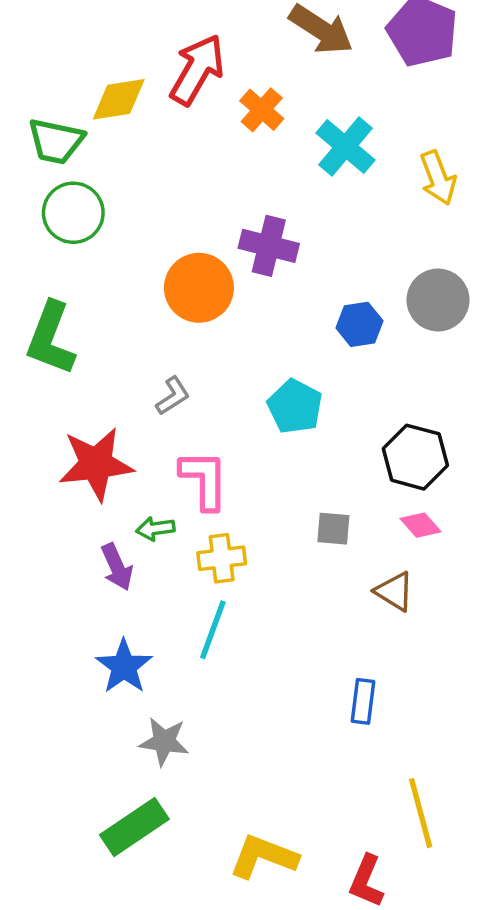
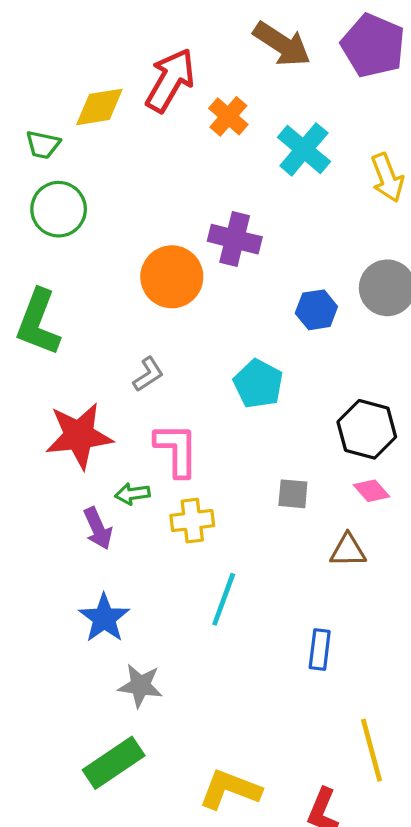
green trapezoid: (56, 141) -> (43, 145), size x0.7
brown triangle: (394, 591) -> (348, 550), turned -33
cyan line: (213, 630) -> (224, 599), moved

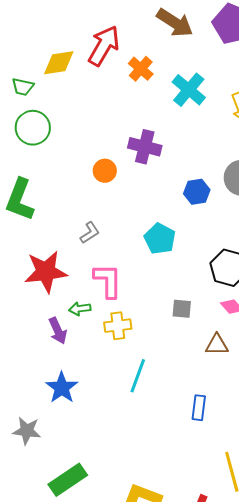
orange circle: (172, 277) -> (105, 171), size x0.6
gray star: (140, 686) -> (27, 431), moved

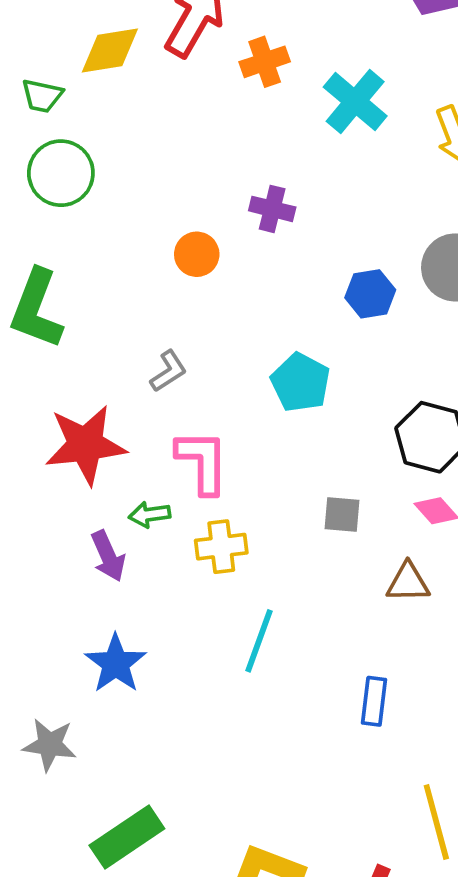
orange cross: (141, 69) -> (265, 62), turned 30
purple cross: (145, 147) -> (272, 209), size x0.7

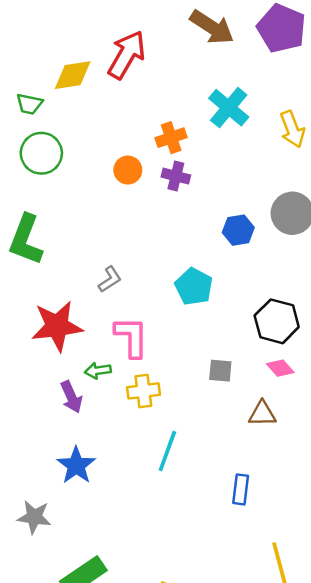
orange cross: (265, 62) -> (171, 138), moved
orange circle: (197, 254) -> (128, 170), moved

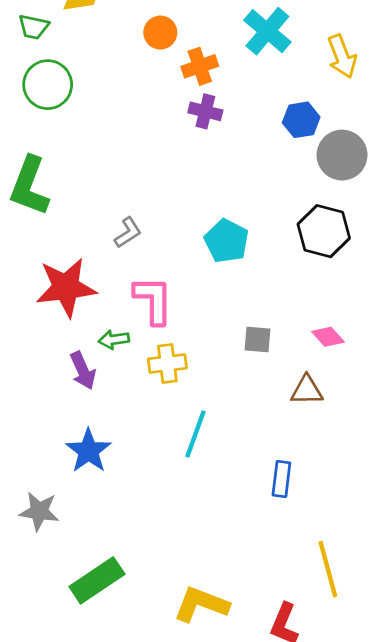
orange circle: (128, 170) -> (160, 33), moved
blue hexagon: (238, 230) -> (301, 120), moved
black hexagon: (277, 321) -> (324, 231), moved

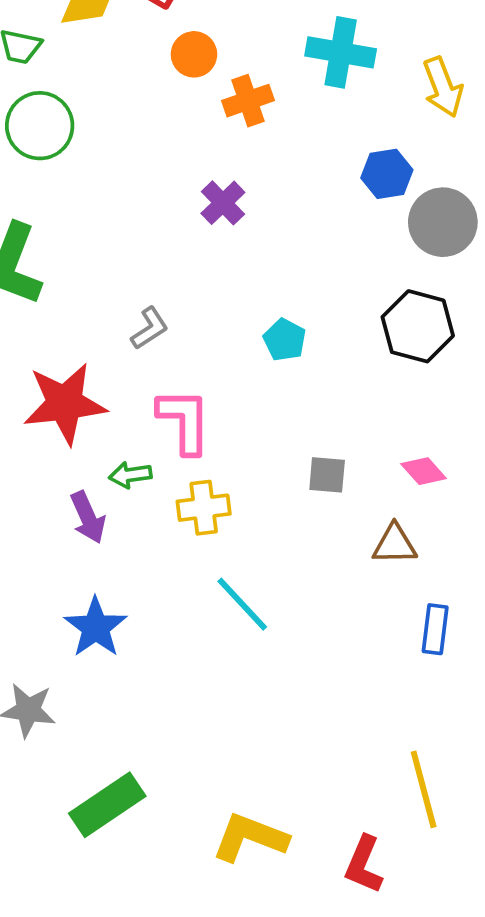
cyan cross: (267, 31) -> (341, 52), turned -30
purple cross: (205, 111) -> (223, 203), moved, turned 32
cyan pentagon: (227, 241) -> (285, 340), size x0.7
cyan line: (196, 434) -> (242, 604), turned -63
blue rectangle: (281, 479) -> (435, 629), moved

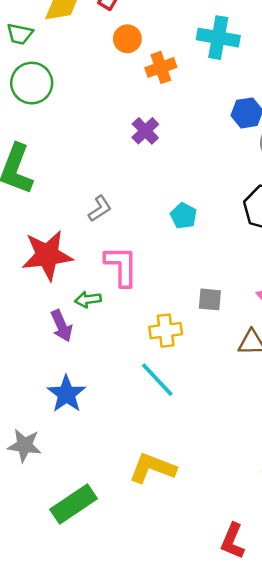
yellow cross: (204, 508) -> (166, 331), moved
yellow L-shape: (250, 838) -> (152, 468), moved

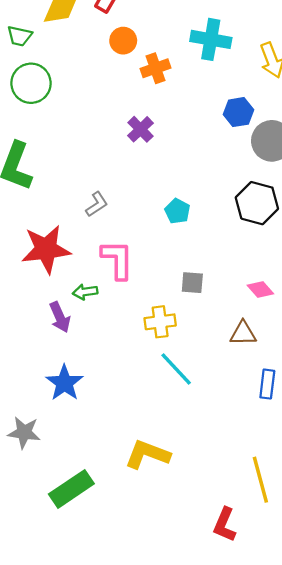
gray square: (210, 299) -> (192, 283), moved
cyan line: (157, 380) -> (176, 369), moved

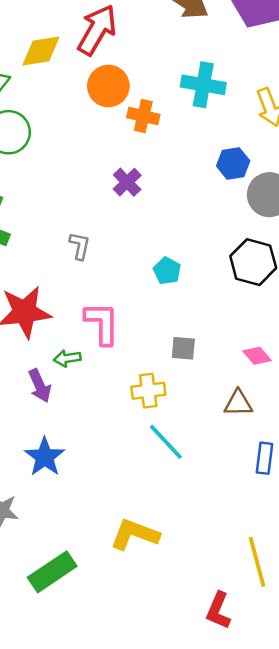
orange circle: (123, 41) -> (108, 86), size x1.4
orange cross: (155, 68) -> (143, 116), turned 32
gray L-shape: (97, 204) -> (80, 246), moved, turned -45

